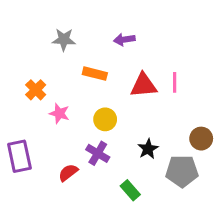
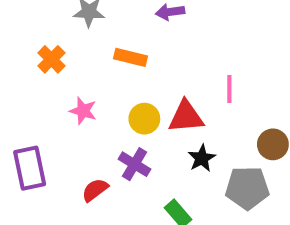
pink line: (175, 82) -> (229, 89), moved
red triangle: (144, 85) -> (186, 117), moved
orange cross: (36, 90) -> (51, 59), moved

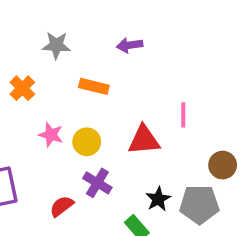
yellow circle: (144, 119) -> (87, 142), moved
black star: (202, 158) -> (158, 199), moved

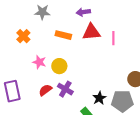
pink line: (183, 115) -> (113, 38), moved
red triangle: (144, 140) -> (91, 32), moved
red semicircle: (62, 206) -> (45, 90), moved

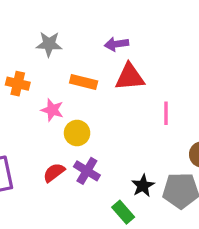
orange cross: (23, 36) -> (18, 84), turned -32
pink line: (113, 38) -> (166, 113), moved
pink star: (39, 62) -> (52, 110), moved

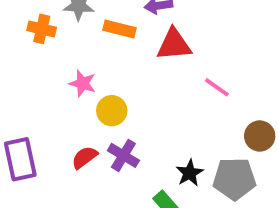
orange rectangle: (84, 82) -> (120, 29), moved
orange cross: (18, 84) -> (42, 29), moved
pink line: (166, 113) -> (217, 87), turned -55

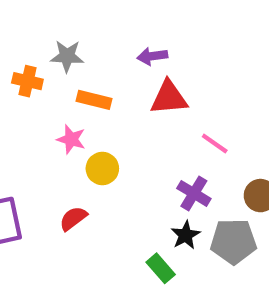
orange rectangle: (120, 29) -> (94, 100), moved
purple cross: (123, 155) -> (194, 193), moved

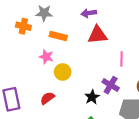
pink line: (215, 144) -> (122, 59), turned 56
black star: (186, 235) -> (92, 97), moved

